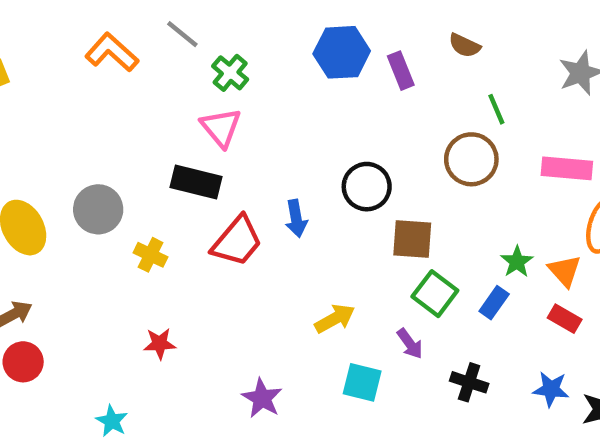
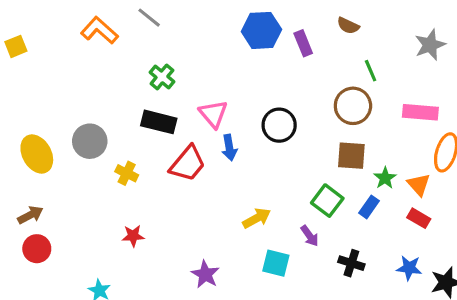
green cross: (230, 73) -> (162, 77), moved
pink triangle: (221, 127) -> (213, 114), moved
brown square: (412, 239) -> (351, 156), moved

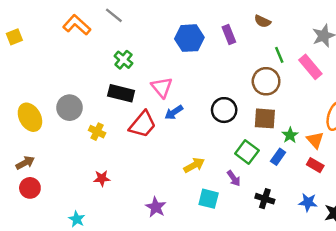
blue hexagon: (261, 30) -> (189, 38), moved
pink rectangle: (420, 112) -> (310, 67), moved, turned 45
black circle: (279, 125) -> (224, 110), moved
blue arrow: (229, 148) -> (174, 112), turned 66

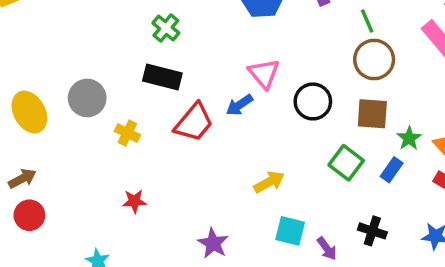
green line: (279, 55) -> (367, 21), moved
pink triangle: (162, 87) -> (264, 73), moved
purple arrow: (234, 178) -> (327, 248), moved

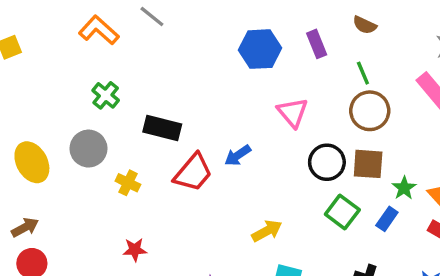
green cross: (166, 28) -> (106, 95), moved
pink triangle: (264, 73) -> (293, 113), moved
black circle: (313, 101) -> (327, 162), moved

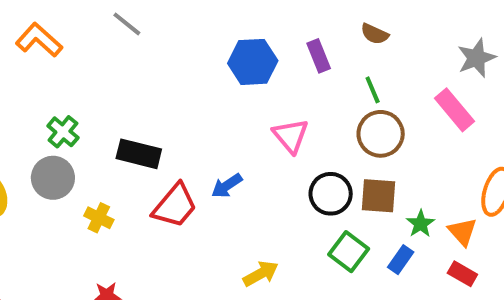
orange L-shape: (99, 30) -> (39, 40), moved
green cross: (106, 95) -> (63, 132), moved

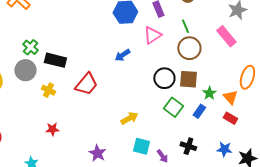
pink triangle: (291, 136) -> (152, 35), moved, turned 36
black rectangle: (139, 154) -> (55, 60), moved
blue arrow: (227, 186) -> (122, 55), moved

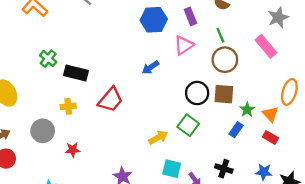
gray circle: (25, 70) -> (43, 131), moved
yellow cross: (48, 90) -> (68, 106), turned -32
green square: (173, 107) -> (188, 125), moved

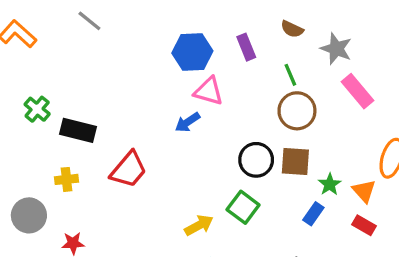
gray star: (278, 17) -> (336, 49), moved, turned -30
pink triangle: (184, 45) -> (209, 91), moved, turned 50

